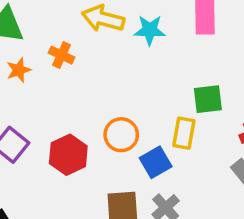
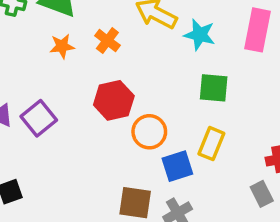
green square: (208, 99) -> (214, 88), moved
red hexagon: (68, 155) -> (114, 100), moved

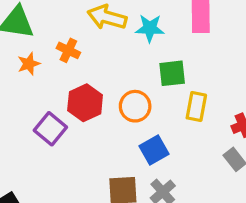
purple square: (39, 118) -> (50, 129), moved
orange circle: (149, 132) -> (135, 106), moved
yellow rectangle: (211, 144) -> (196, 107), moved

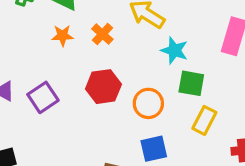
cyan star: (150, 28) -> (174, 50), moved
purple square: (50, 129) -> (43, 97), moved

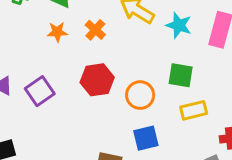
cyan star: (174, 50) -> (179, 25), moved
yellow rectangle: (204, 120) -> (194, 110), turned 50

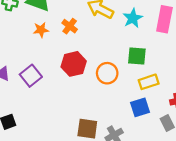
cyan star: (179, 25) -> (133, 18), turned 30
blue square: (146, 138) -> (140, 107), moved

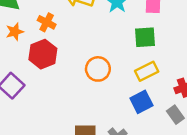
green square: (137, 56) -> (145, 37), moved
red hexagon: (74, 64) -> (43, 54), moved

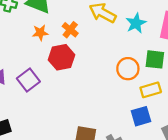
orange circle: (98, 69) -> (128, 69), moved

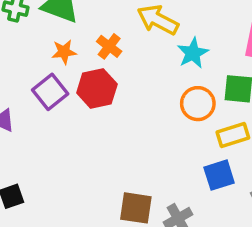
cyan star: (136, 23) -> (193, 53), moved
purple square: (28, 80) -> (50, 92), moved

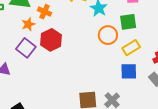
orange cross: (109, 46) -> (45, 12), moved
blue square: (219, 175) -> (129, 71), turned 30

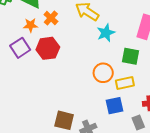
orange circle: (108, 35) -> (103, 73), moved
blue square: (129, 71) -> (115, 106), turned -30

